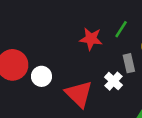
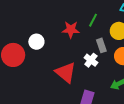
white circle: (41, 76) -> (36, 42), moved

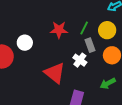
green line: (93, 20) -> (84, 28), moved

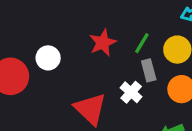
red star: (59, 30) -> (103, 43), turned -30

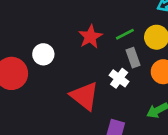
green line: (142, 43) -> (125, 34), turned 36

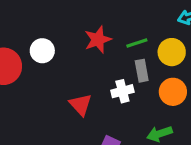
white cross: (119, 78) -> (122, 91), turned 30
red triangle: (84, 96) -> (81, 105), size x0.7

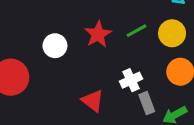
white circle: (42, 51) -> (55, 46), moved
gray rectangle: (142, 71) -> (147, 103), moved

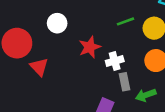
red star: (98, 34) -> (90, 47), moved
red triangle: (93, 101) -> (39, 67), moved

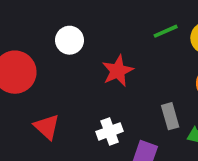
white cross: (115, 61) -> (110, 131), moved
red triangle: (39, 67) -> (47, 127), moved

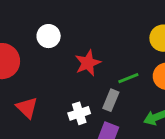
green line: (166, 31) -> (128, 78), moved
gray rectangle: (170, 116) -> (111, 100), moved, turned 36

